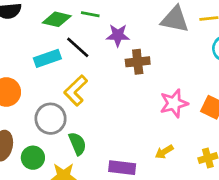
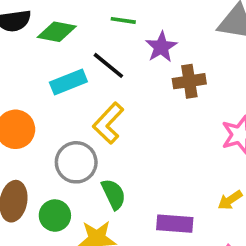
green diamond: (57, 19) -> (57, 32), moved
purple star: (118, 35) -> (161, 47), turned -30

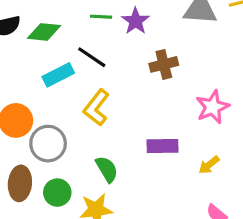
purple star: (161, 47) -> (135, 21), moved
gray circle: (76, 162) -> (48, 144), moved
purple rectangle: (175, 224) -> (163, 146), moved

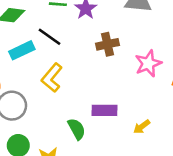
pink star: (213, 107) -> (148, 64), moved
green semicircle: (107, 169) -> (77, 129), moved

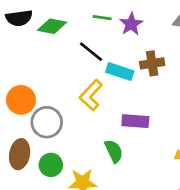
cyan rectangle: (22, 50) -> (120, 72), moved, turned 40
purple rectangle: (105, 110) -> (135, 121), moved

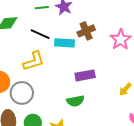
yellow L-shape: (91, 95) -> (34, 61), moved, turned -135
green semicircle: (114, 151) -> (75, 101), turned 120

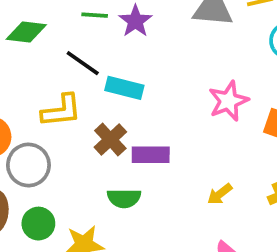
brown cross: (86, 31) -> (110, 139), moved, turned -30

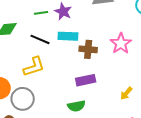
cyan rectangle: (124, 88) -> (68, 36), moved
brown cross: (110, 139) -> (88, 49), moved, turned -30

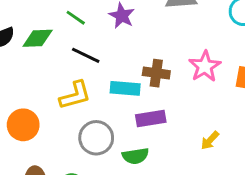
green line: (41, 13) -> (76, 18), moved, turned 40
cyan rectangle: (68, 36) -> (125, 88), moved
gray circle: (23, 99) -> (96, 138), moved

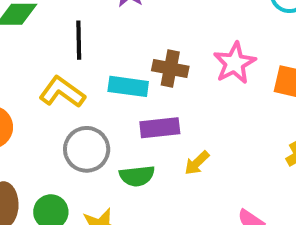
black line: (86, 55) -> (79, 40), turned 60
yellow L-shape: (75, 95) -> (62, 92), turned -132
yellow arrow: (210, 140) -> (197, 163), moved

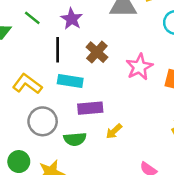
black line: (79, 40) -> (58, 50), moved
brown cross: (170, 69) -> (97, 52), moved, turned 30

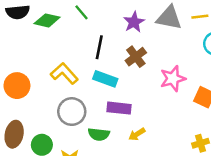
purple star: (72, 19) -> (134, 22), moved

